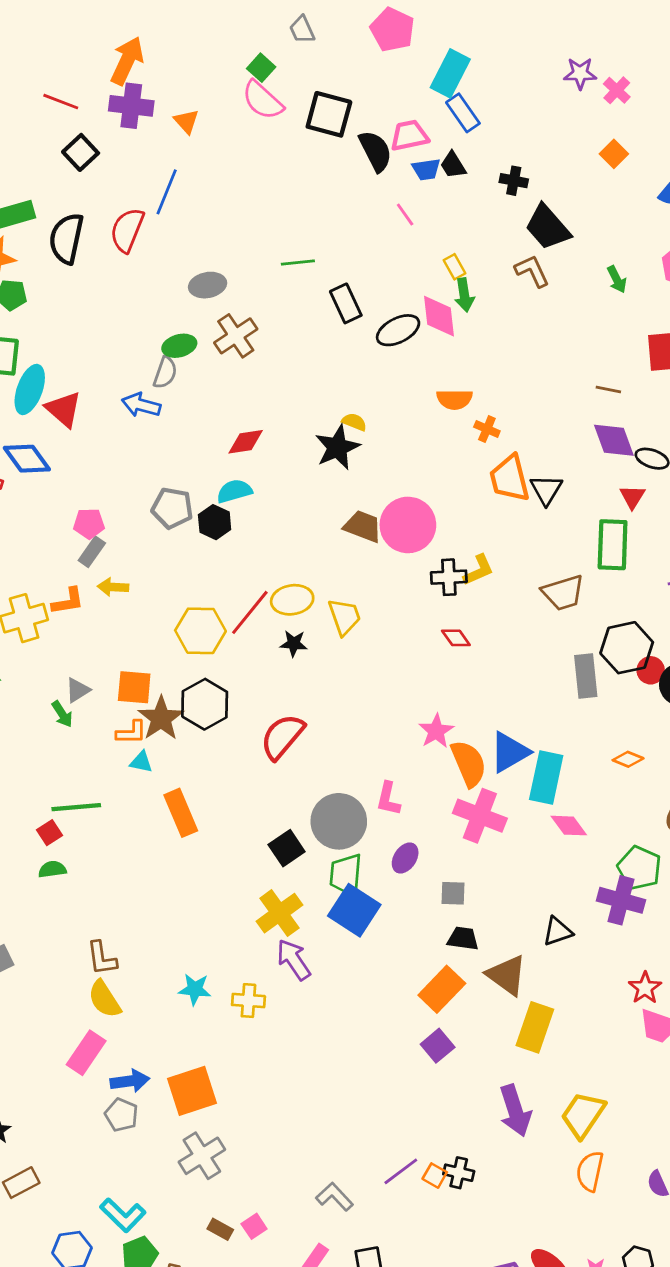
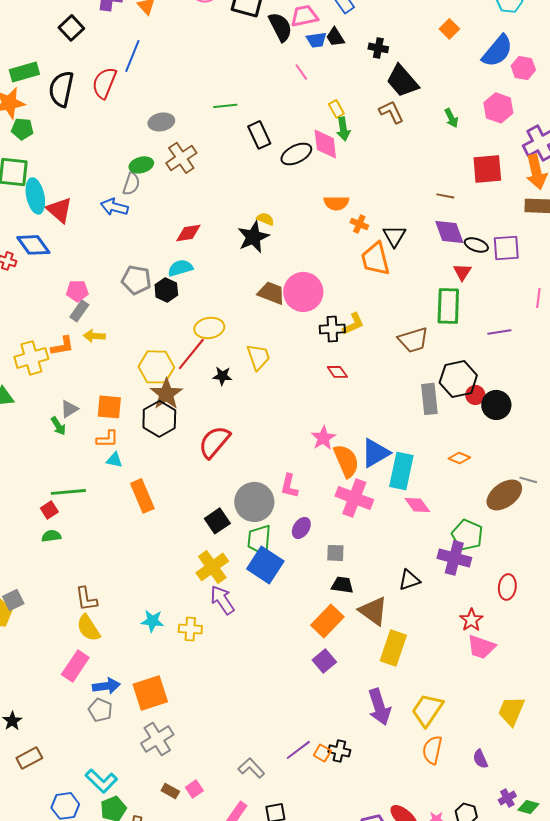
cyan ellipse: (30, 389) -> (35, 196), turned -32
black triangle: (546, 490) -> (394, 236), moved
yellow ellipse: (292, 600) -> (209, 328), moved
brown star: (161, 718) -> (166, 394), moved

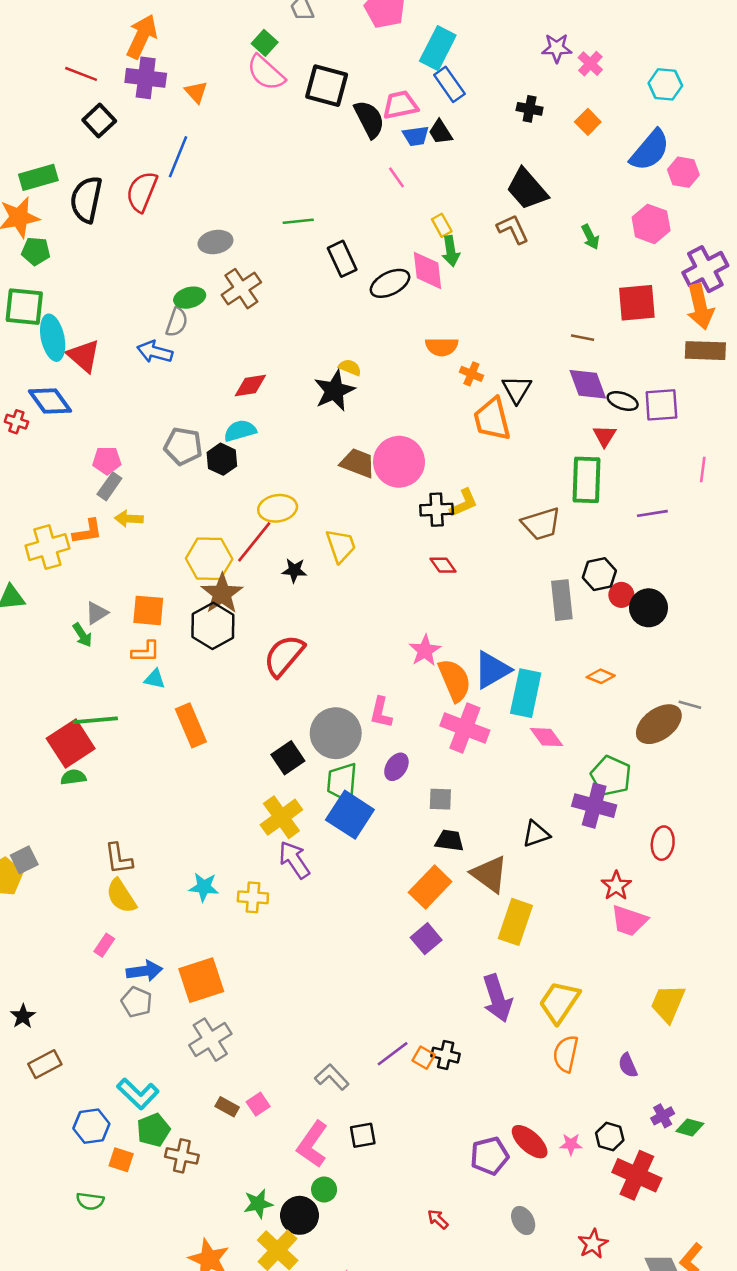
black cross: (378, 48) -> (530, 109), moved
black hexagon: (458, 379) -> (599, 574), size x0.7
red square: (49, 510) -> (71, 744), size x2.0
pink rectangle: (75, 666) -> (104, 945), size x0.6

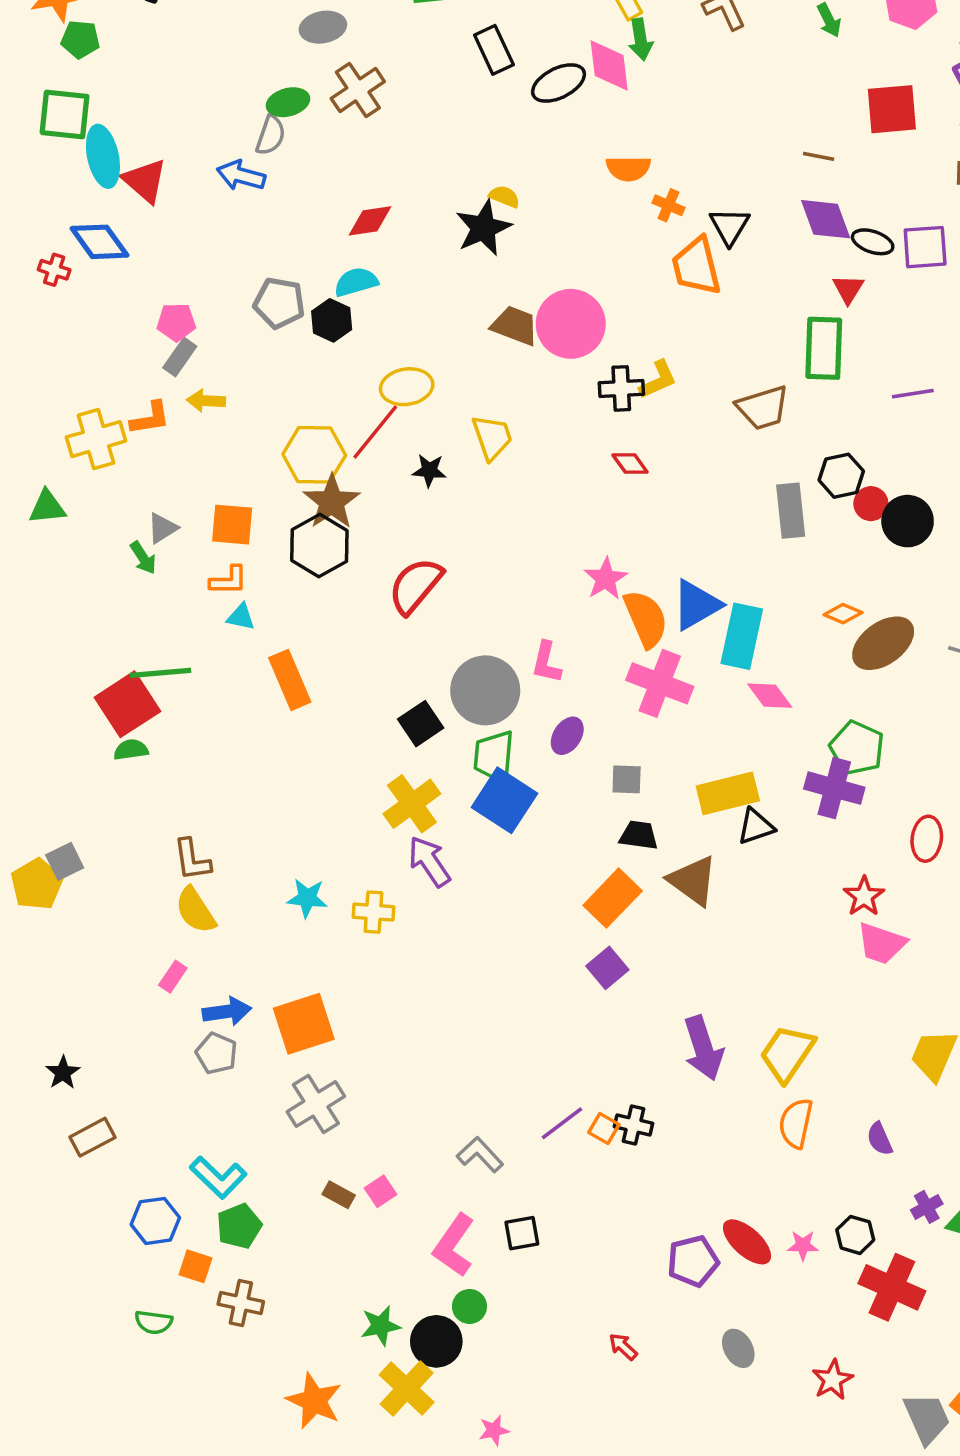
brown ellipse: (659, 724) -> (883, 643), moved
yellow rectangle: (515, 922) -> (728, 793), moved, turned 57
brown cross: (182, 1156) -> (241, 1303), moved

